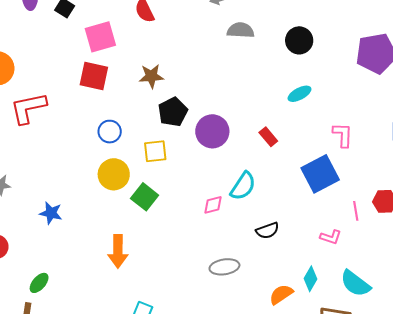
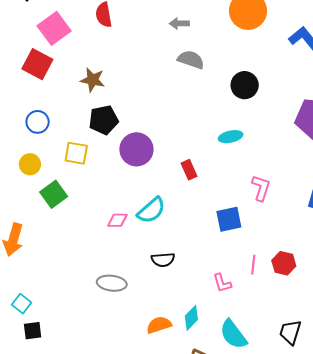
pink square: (100, 37) -> (54, 28), turned -36
yellow circle: (114, 174) -> (30, 164), size x0.7
blue square: (320, 174) -> (229, 219), size x0.7
pink L-shape: (331, 237) -> (222, 283), turned 40

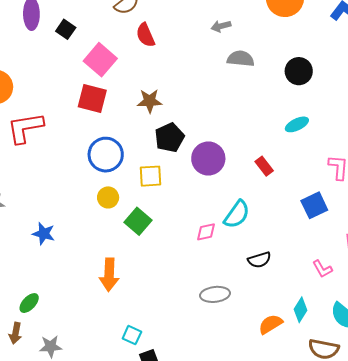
blue circle: (38, 122) -> (106, 155), size x1.5

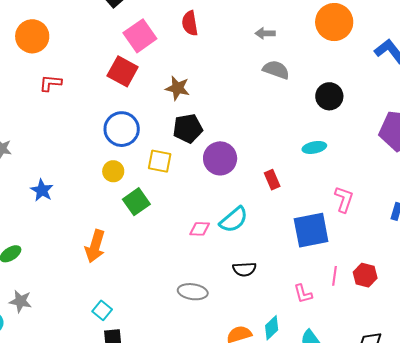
red L-shape: (25, 128) -> (50, 83), size x0.6
blue square: (314, 205) -> (311, 230), size x1.4

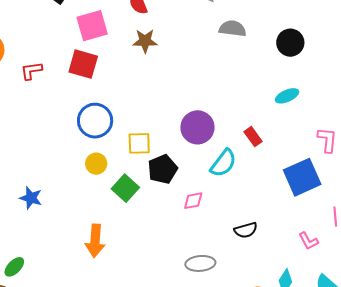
pink square: (140, 36) -> (92, 26), turned 32
red L-shape: (50, 83) -> (31, 71), moved
brown star: (178, 88) -> (145, 41), moved
black pentagon: (188, 128) -> (163, 169), moved
cyan semicircle: (234, 220) -> (223, 163), moved

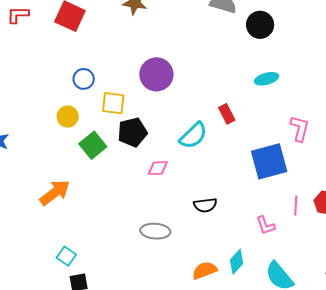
black circle: (290, 43) -> (260, 25), moved
blue circle: (95, 121) -> (84, 79), moved, size x0.6
purple circle: (197, 127) -> (156, 74), moved
orange arrow: (95, 241) -> (55, 193), turned -140

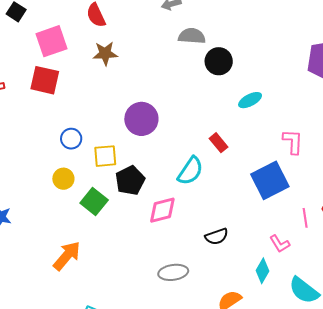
black circle: (260, 25) -> (219, 61), moved
pink diamond: (158, 168) -> (162, 210), size x1.4
cyan diamond: (237, 262) -> (263, 271), moved

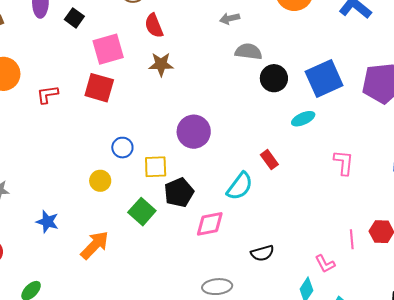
yellow circle: (63, 179) -> (100, 181), moved
blue square: (270, 180) -> (324, 79), moved
orange arrow: (67, 256) -> (95, 245), moved

